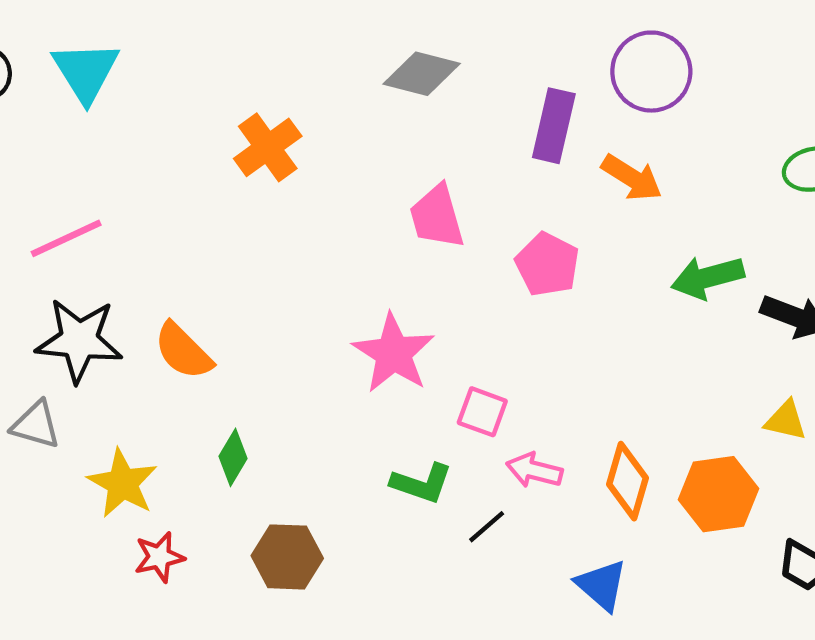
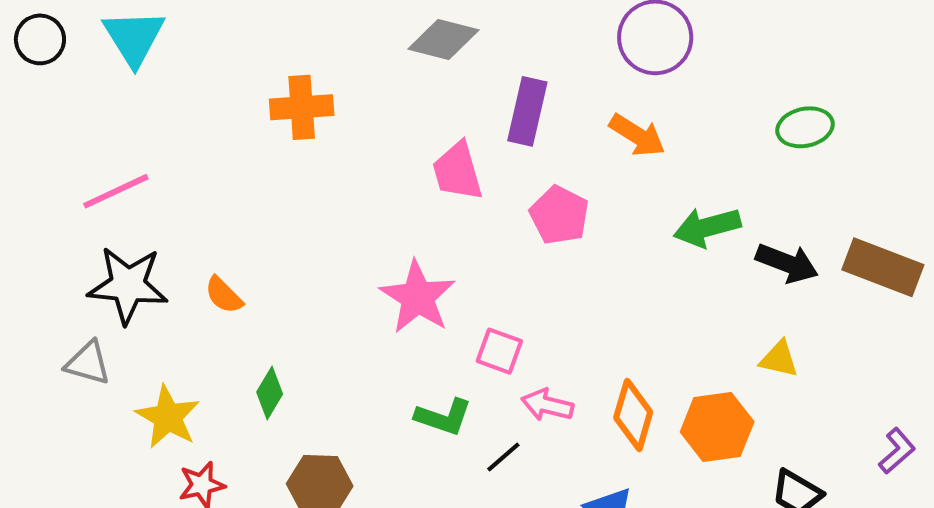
purple rectangle: (554, 126) -> (527, 111), moved
orange cross: (268, 147) -> (302, 107), turned 32
orange semicircle: (183, 351) -> (224, 295), size x0.7

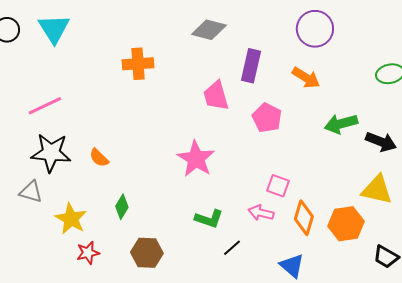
pink square: (499, 351) -> (278, 186), moved
yellow triangle: (779, 359) -> (377, 190), size x1.6
black line: (503, 457) -> (232, 248), moved

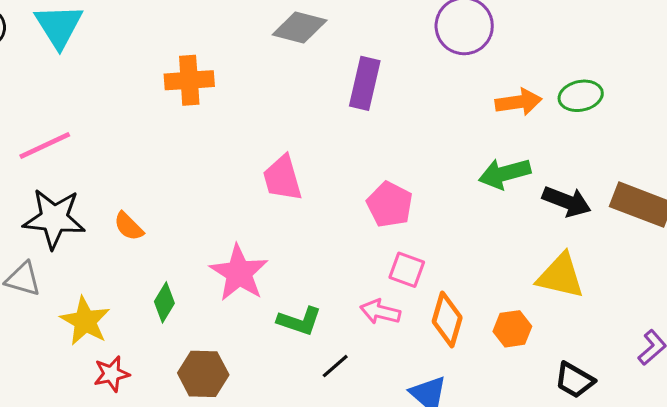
orange arrow: (306, 78) -> (519, 102), moved, turned -40
pink trapezoid: (216, 96) -> (282, 178), moved
pink pentagon: (267, 118) -> (390, 205), moved
pink star: (196, 159) -> (239, 273), moved
orange hexagon: (346, 224) -> (512, 329), size x0.7

